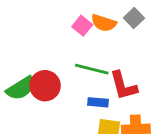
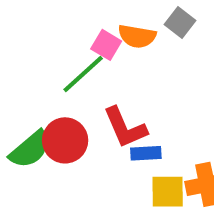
green line: (92, 69) -> (83, 74), moved, turned -48
red L-shape: (123, 86) -> (125, 128), moved

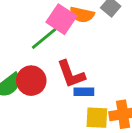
pink square: (106, 45) -> (61, 19), size x1.5

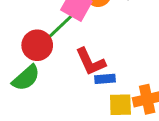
red circle: (31, 81) -> (37, 45), moved

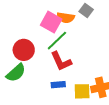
green line: (61, 26) -> (57, 41), moved
blue rectangle: (105, 79) -> (58, 85), moved

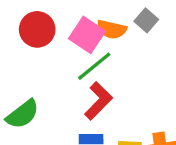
red circle: (24, 50) -> (37, 29), moved
red L-shape: (61, 61) -> (98, 101), turned -115

